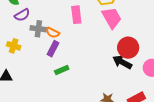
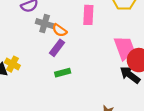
pink trapezoid: (112, 18) -> (124, 48), moved
yellow cross: (14, 46) -> (12, 64), moved

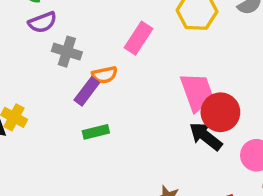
pink rectangle: (88, 15) -> (139, 38), turned 30
orange semicircle: (59, 30) -> (105, 75), moved, turned -48

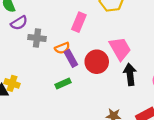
purple rectangle: (87, 91) -> (71, 58), moved, turned -56
red circle: (220, 112) -> (97, 62), moved
black arrow: (206, 136) -> (130, 74), turned 55

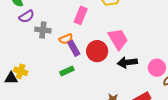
black arrow: (130, 74) -> (127, 62), turned -90

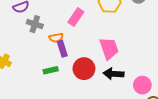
red circle: (97, 51) -> (84, 69), moved

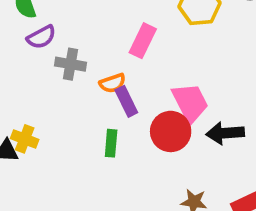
pink trapezoid: (109, 48) -> (190, 103), moved
green rectangle: (51, 70) -> (111, 143), turned -64

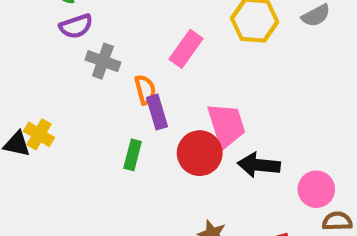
orange semicircle: (112, 83) -> (145, 90), turned -95

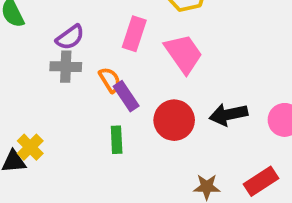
purple semicircle: (76, 26) -> (70, 37), moved
pink trapezoid: (226, 125) -> (184, 54), moved
yellow cross: (39, 134) -> (30, 147), turned 32

